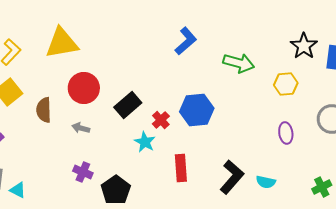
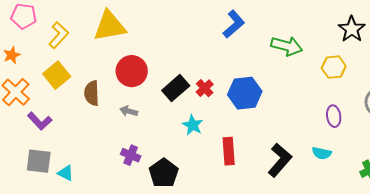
red cross: (161, 120) -> (205, 88), moved
cyan semicircle: (266, 182) -> (322, 153), moved

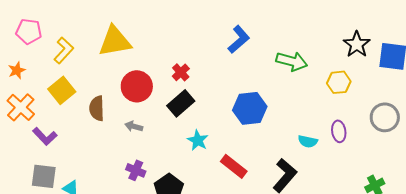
red cross: (205, 88) -> (181, 72), moved
red rectangle: (229, 151) -> (234, 166), turned -48
cyan semicircle: (322, 153) -> (308, 141), moved

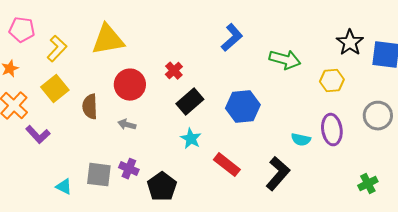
black rectangle: (181, 103) -> (190, 102), moved
purple ellipse: (339, 131) -> (332, 130), size x1.4
gray square: (44, 176) -> (99, 175), moved

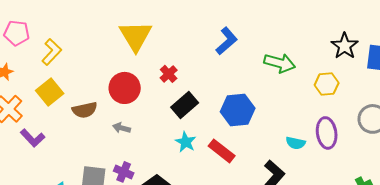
yellow triangle: (108, 40) -> (136, 36), moved, turned -51
brown semicircle: (90, 107) -> (85, 110), turned -100
red rectangle: (227, 165) -> (222, 151), moved

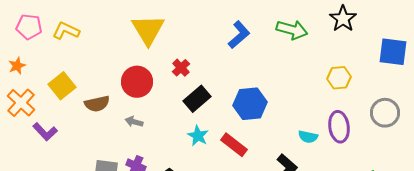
black star: (345, 46) -> (343, 19), moved
yellow L-shape: (52, 52) -> (66, 31), moved, turned -108
green arrow: (280, 63) -> (292, 30), moved

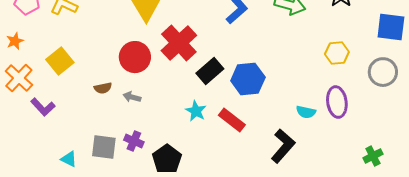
red cross: (181, 68) -> (179, 43), size x2.0
black rectangle: (197, 99) -> (210, 71), moved
brown semicircle: (97, 104) -> (103, 88), moved, size x0.7
gray circle: (385, 113) -> (383, 72), moved

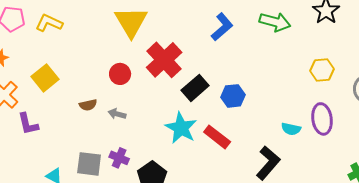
red circle: (135, 57) -> (120, 74), size x0.7
blue hexagon: (248, 79) -> (233, 96), size x0.7
purple L-shape: (43, 107) -> (28, 124), turned 30
cyan star: (196, 111) -> (181, 128), size x1.5

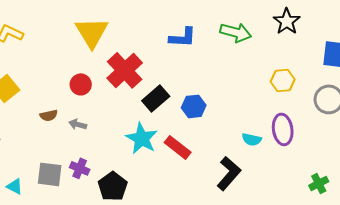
blue L-shape: (222, 27) -> (183, 37), turned 44

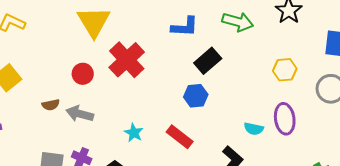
black rectangle: (156, 98) -> (208, 61), moved
gray arrow: (78, 124) -> (80, 114), size x1.5
cyan star: (142, 138) -> (134, 133), moved, size x0.6

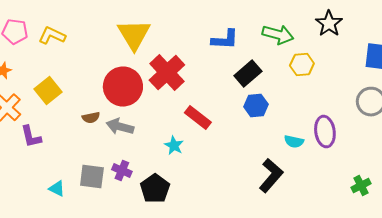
yellow hexagon: (285, 70) -> (302, 65), moved
red circle: (83, 74) -> (123, 87), size x1.8
blue hexagon: (196, 96) -> (256, 106), moved
red rectangle: (180, 137) -> (198, 118), moved

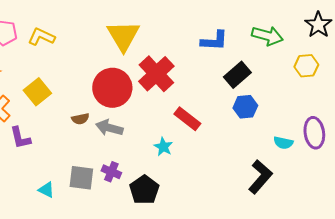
yellow hexagon: (302, 65) -> (306, 66), moved

